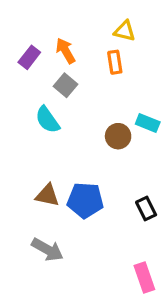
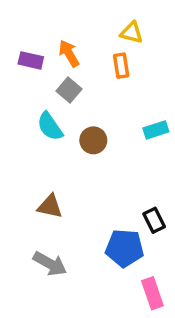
purple rectangle: (29, 57) -> (31, 60), turned 65
cyan rectangle: (148, 123) -> (156, 130), turned -40
brown circle: (118, 136) -> (93, 140), moved
blue pentagon: (85, 200) -> (125, 248), moved

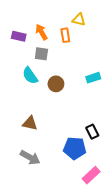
orange rectangle: (121, 66) -> (65, 35), moved
gray square: (69, 90) -> (41, 54), turned -32
pink rectangle: (152, 293) -> (91, 175), turned 66

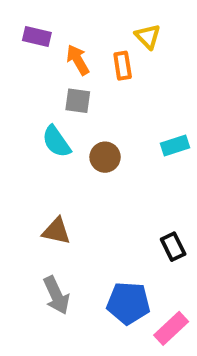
yellow triangle: (79, 20) -> (148, 36), turned 32
purple rectangle: (19, 36) -> (37, 36), moved
blue pentagon: (75, 148) -> (128, 303), moved
gray arrow: (30, 157) -> (56, 295), turned 36

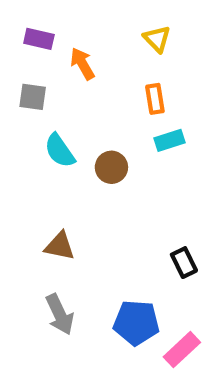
orange rectangle: (123, 66) -> (155, 99), moved
gray square: (78, 101) -> (33, 97), moved
cyan rectangle: (175, 145) -> (169, 140), moved

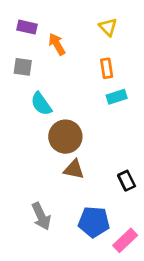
brown circle: (111, 167) -> (65, 137), moved, size x1.5
brown triangle: (60, 246) -> (74, 169), moved

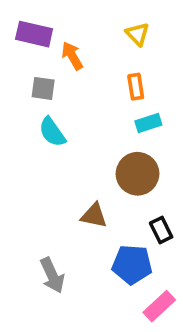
purple rectangle: (27, 27) -> (34, 34), size x1.4
gray square: (23, 67) -> (43, 88), moved
brown circle: (65, 137) -> (137, 174), moved
blue pentagon: (94, 222) -> (132, 264), moved

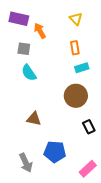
brown triangle: (94, 215) -> (34, 119), moved
blue pentagon: (132, 264) -> (55, 152), moved
gray arrow: (52, 275) -> (26, 163), moved

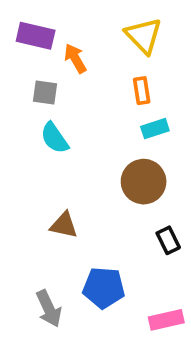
yellow triangle: (76, 19) -> (144, 36), size x1.5
pink rectangle: (88, 169) -> (166, 320), turned 30

